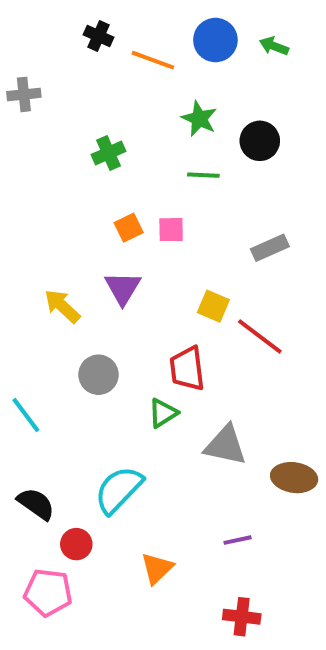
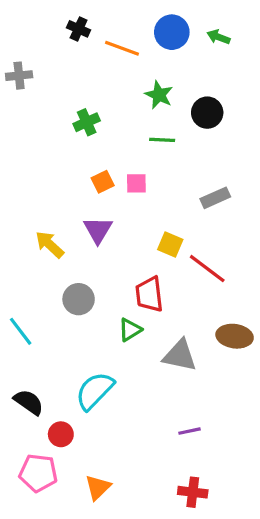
brown ellipse: (294, 478) -> (235, 336), moved
orange triangle: (157, 568) -> (98, 487), moved

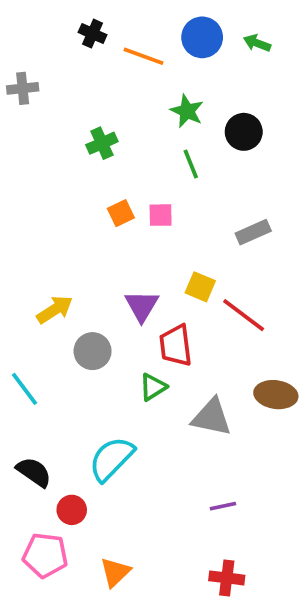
green line: (162, 140) -> (191, 164), turned 65
purple triangle: (98, 230) -> (142, 306), moved
yellow arrow: (50, 244) -> (55, 310), moved, turned 104

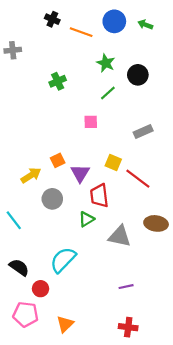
green line: (191, 164) -> (108, 93), turned 70
orange square: (121, 213) -> (58, 160), moved

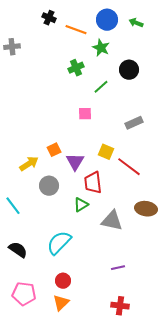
green star: (106, 63) -> (101, 48), moved
green cross: (58, 81) -> (76, 68), moved
red circle: (41, 289) -> (63, 281), moved

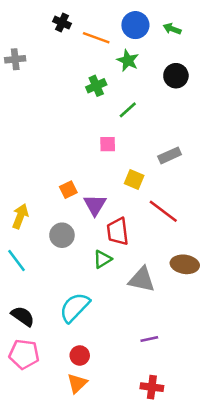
black circle: (129, 70) -> (176, 76), moved
yellow square: (106, 152) -> (134, 180), moved
yellow arrow: (29, 164) -> (20, 216), moved, turned -36
pink pentagon: (24, 294) -> (24, 354), moved

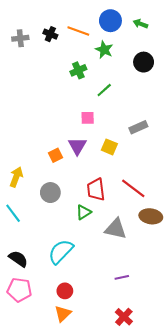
black cross: (62, 23) -> (50, 34), moved
gray cross: (15, 59) -> (20, 38), moved
purple triangle: (95, 205) -> (77, 146), moved
red line: (163, 211) -> (133, 188), moved
red cross: (152, 387) -> (124, 317), turned 36

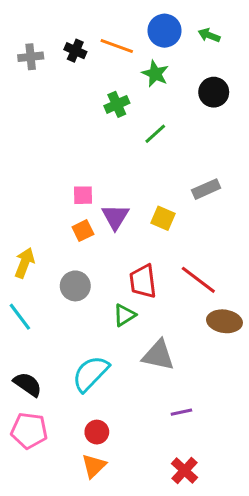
pink square: (88, 118) -> (83, 195), moved
gray triangle: (116, 229) -> (158, 355), moved

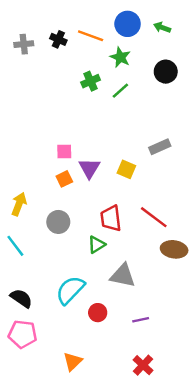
green line: (155, 134) -> (120, 91), moved
red circle: (97, 432) -> (98, 313), moved

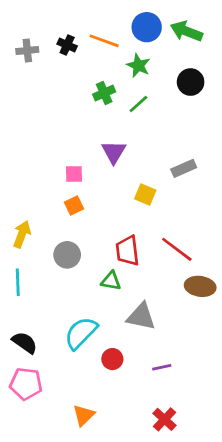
green arrow: (162, 27) -> (186, 31), size x1.6
purple triangle: (89, 168) -> (114, 152), moved
green triangle: (96, 245) -> (111, 281), turned 42
cyan line: (15, 246) -> (18, 282), turned 35

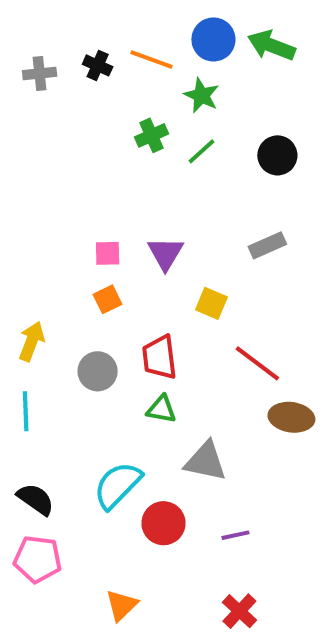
black circle: (191, 82) -> (277, 155), moved
purple triangle: (114, 152) -> (165, 253), moved
yellow square: (145, 194) -> (211, 303), moved
red trapezoid: (127, 251) -> (160, 357), moved
red circle: (112, 359) -> (163, 523), size x1.4

